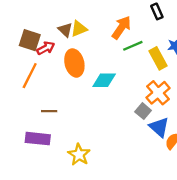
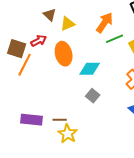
brown triangle: (65, 30) -> (50, 15), moved
brown square: (30, 40) -> (17, 49), moved
brown line: (49, 111) -> (60, 120), moved
gray square: (143, 111) -> (93, 96), moved

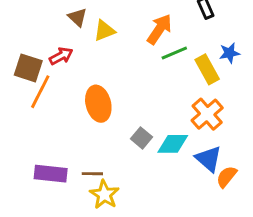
orange ellipse: (64, 54) -> (98, 104), moved
cyan diamond: (90, 69) -> (173, 144), moved

